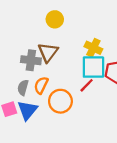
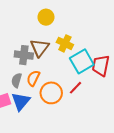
yellow cross: (93, 48) -> (65, 43), moved
cyan square: (93, 67) -> (82, 61), turned -30
red line: (87, 85) -> (75, 88), moved

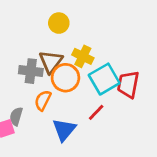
gray semicircle: (16, 80) -> (16, 116), moved
orange circle: (51, 93) -> (65, 78), moved
blue triangle: (21, 101) -> (64, 130), moved

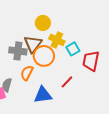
yellow circle: (59, 23) -> (43, 23), moved
cyan square: (104, 79) -> (73, 49), moved, size x0.6
blue triangle: (64, 130) -> (43, 95), turned 42

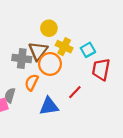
cyan square: (73, 49) -> (88, 50), moved

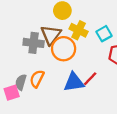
orange semicircle: (32, 82) -> (37, 79), moved
blue triangle: (49, 106) -> (74, 82), moved

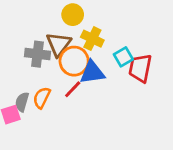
cyan square: (104, 34) -> (123, 57), moved
red line: (90, 79) -> (73, 89), moved
blue triangle: (74, 82) -> (92, 72), moved

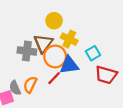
red trapezoid: (140, 68) -> (106, 75), moved, turned -85
gray semicircle: (22, 102) -> (15, 88), turned -40

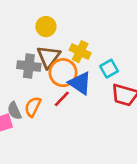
yellow circle: (54, 21) -> (46, 27), moved
blue triangle: (69, 65) -> (80, 83), turned 42

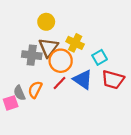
blue triangle: (80, 83) -> (83, 80), moved

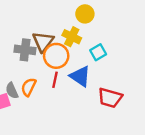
yellow circle: (46, 22) -> (85, 14), moved
red trapezoid: (113, 80) -> (110, 98), moved
red line: (60, 83) -> (55, 80), turned -32

